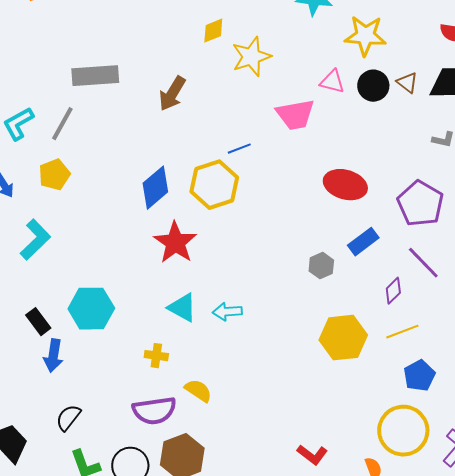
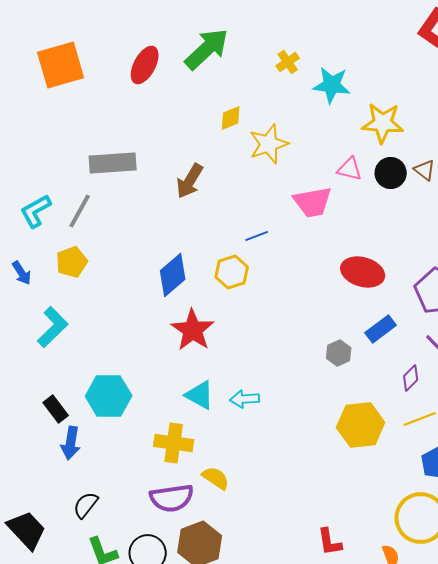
yellow hexagon: (214, 185) -> (232, 272), size x0.7
yellow cross: (156, 356) -> (174, 443), size x1.6
red L-shape: (312, 455) -> (330, 542), turned 44

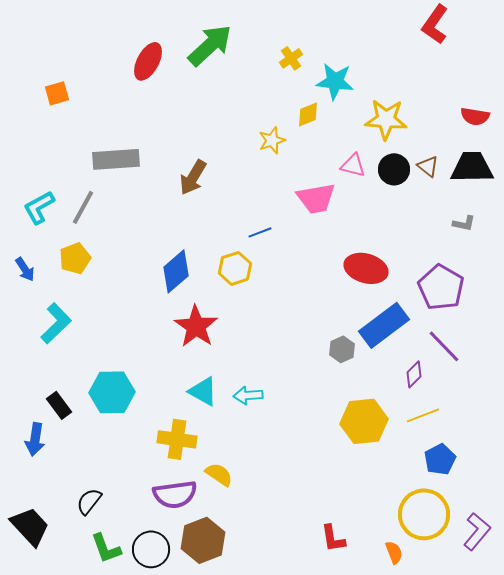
orange square: (61, 65) -> (57, 93), moved, size x0.5
yellow diamond: (231, 118) -> (308, 114), moved
yellow star: (269, 144) -> (272, 140), size x0.7
blue rectangle: (381, 329) -> (384, 325), size x1.6
blue arrow: (71, 443) -> (35, 439), moved

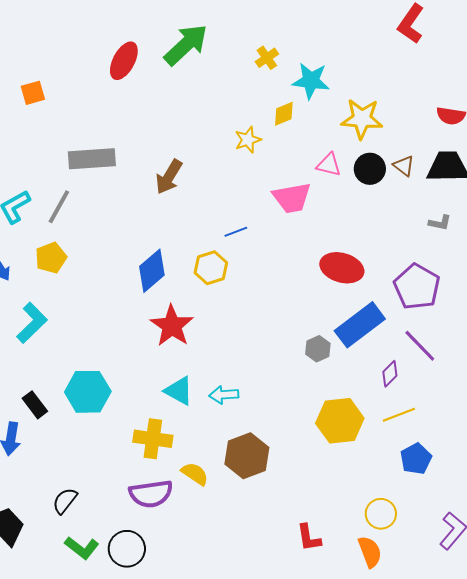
yellow circle: (424, 514) -> (381, 514), moved, size x0.6
brown hexagon: (203, 540) -> (247, 456), moved
green L-shape: (106, 548) -> (82, 548), turned -32
orange semicircle: (394, 552) -> (370, 552), size x1.4

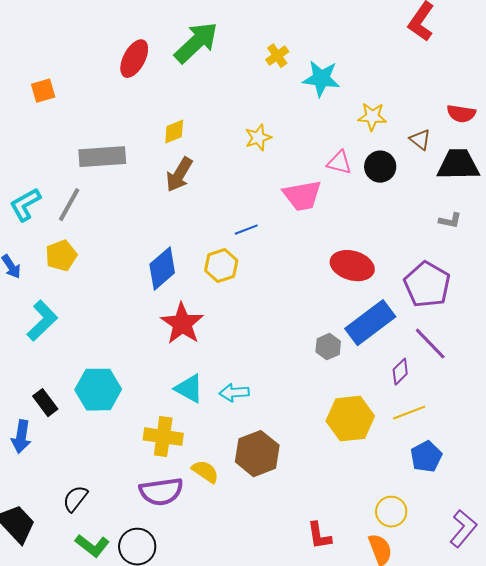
yellow diamond: (284, 114) -> (174, 132), moved
yellow star: (362, 119) -> (372, 117), size x0.7
brown triangle: (404, 166) -> (420, 140), moved

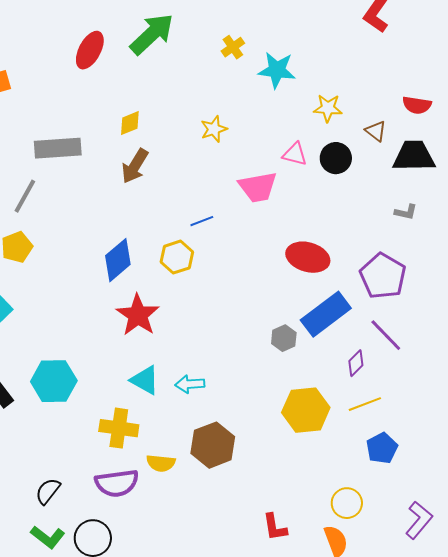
yellow semicircle: (205, 472) -> (161, 463), turned 152
black semicircle: (75, 499) -> (48, 491), moved

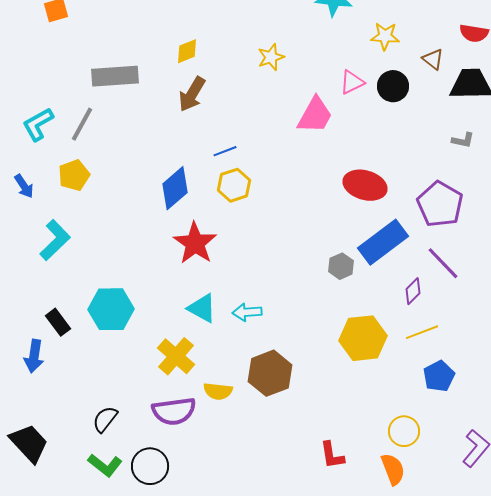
pink triangle: (295, 154) -> (352, 82), turned -40
pink trapezoid: (258, 187) -> (315, 115), turned -51
blue line: (202, 221) -> (225, 151), moved
yellow cross: (119, 428) -> (176, 356), turned 33

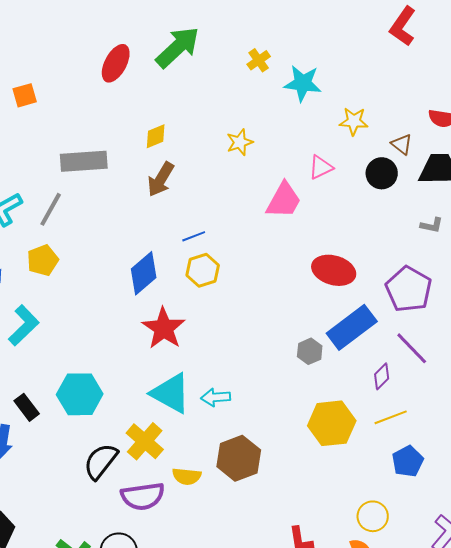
black circle: (393, 86) -> (382, 173), moved
cyan triangle: (202, 308) -> (171, 393), size x1.4
black semicircle: (105, 419) -> (101, 461), moved, size x1.4

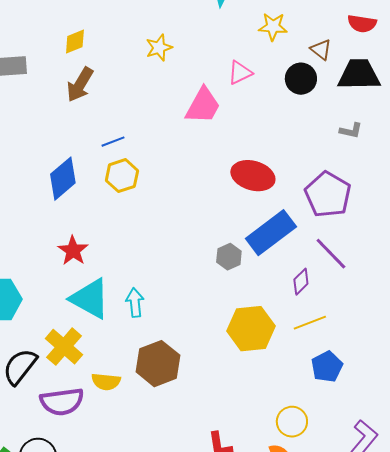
red star: (164, 328) -> (73, 251), moved, size x0.7
cyan arrow: (216, 397) -> (135, 303), turned 88

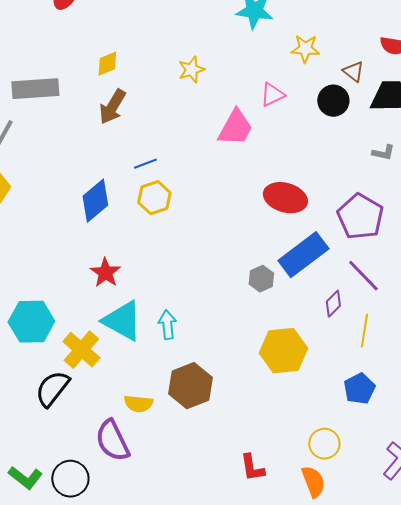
yellow line: (310, 323) -> (364, 331), moved, turned -60
yellow cross: (64, 347) -> (81, 350), moved
purple semicircle: (62, 402) -> (112, 441), moved, turned 72

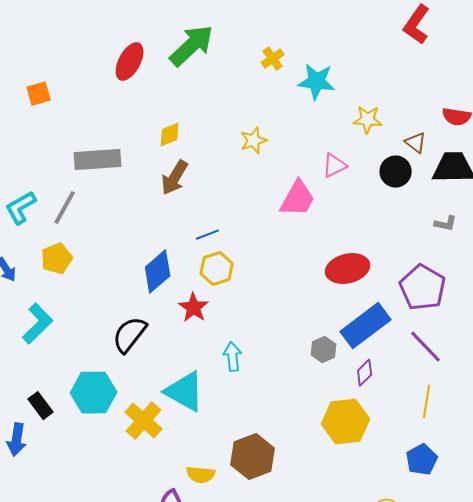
red ellipse: (285, 198) -> (348, 269), turned -30
red star: (105, 273) -> (194, 308), moved
purple diamond: (333, 304) -> (365, 373), moved
cyan arrow: (167, 325) -> (233, 357), moved
black semicircle: (52, 389) -> (130, 335), moved

